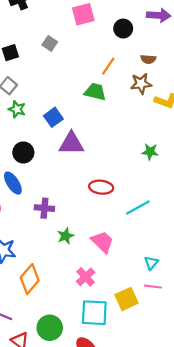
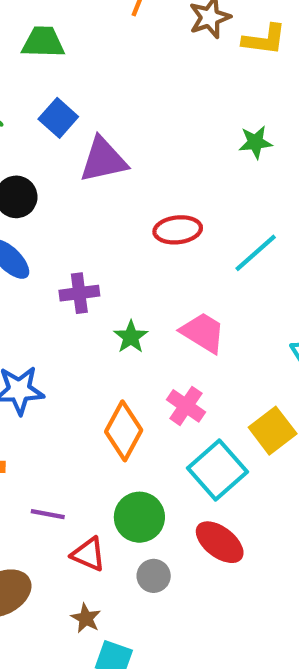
green trapezoid: (95, 92) -> (43, 42), moved
orange diamond: (30, 279) -> (124, 431), moved
cyan square: (94, 313) -> (217, 470), turned -32

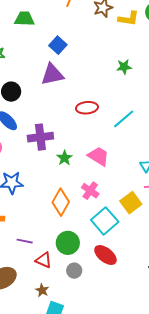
blue square: (58, 118) -> (58, 45), moved
purple cross: (79, 293) -> (40, 137), size x1.4

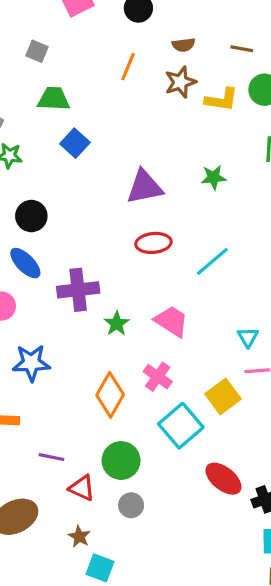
blue square: (58, 45) -> (75, 143), moved
purple triangle: (52, 74) -> (145, 187), moved
red ellipse: (105, 255) -> (223, 479), moved

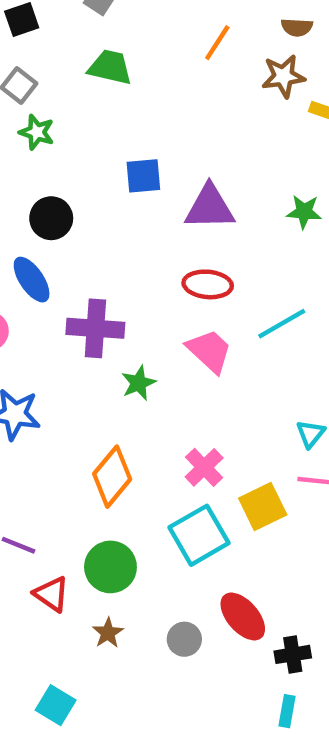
blue square: (75, 143) -> (143, 176), moved, turned 32
pink trapezoid: (171, 321) -> (209, 351), moved
pink cross: (158, 377) -> (204, 467), moved
gray circle: (131, 505) -> (184, 639), moved
brown star: (79, 537) -> (108, 633), moved

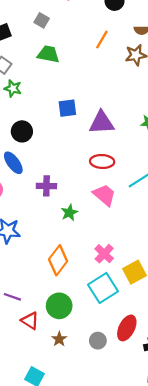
purple cross: (95, 328) -> (46, 186), size x0.7
red ellipse: (243, 616) -> (127, 328), turned 70

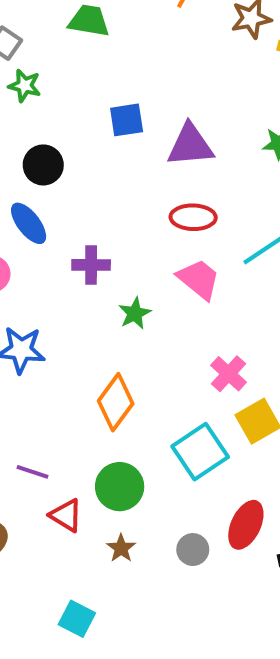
pink cross: (104, 254) -> (229, 374), moved

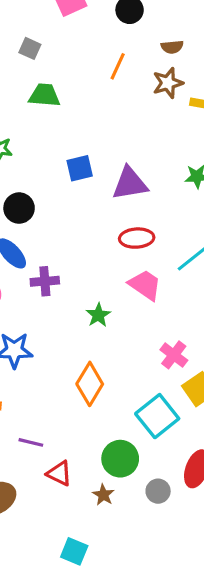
purple cross: (91, 265) -> (45, 281), moved
green circle: (120, 487) -> (120, 459), moved

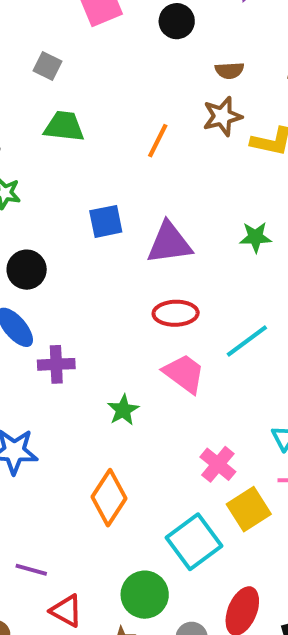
orange line: (118, 66) -> (158, 141), moved

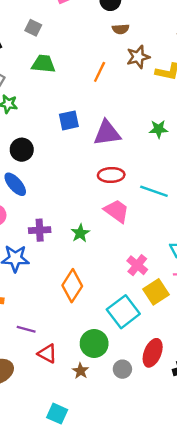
brown semicircle: (230, 70) -> (121, 29), moved
cyan line: (247, 341) -> (154, 191), turned 56
purple cross: (56, 364) -> (40, 230), moved

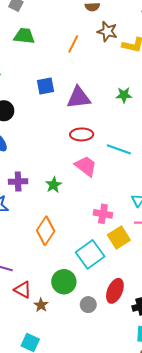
brown star: (138, 57) -> (107, 31), turned 30
pink cross: (137, 265) -> (103, 214), turned -30
brown star: (81, 371) -> (41, 305), moved

